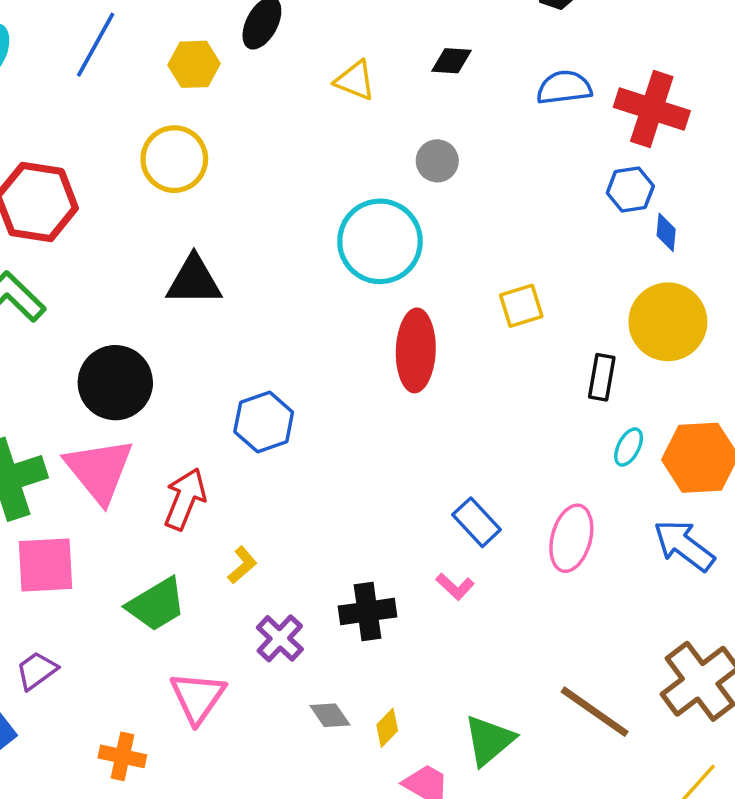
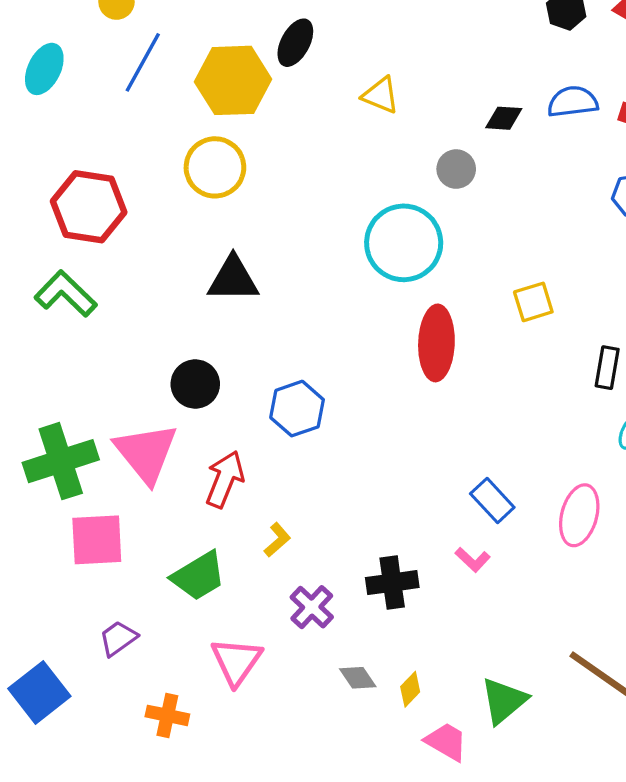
black diamond: (452, 61) -> (504, 118), moved
yellow hexagon: (194, 64) -> (233, 80), size x1.6
black circle: (115, 383) -> (195, 384), moved, size x0.7
purple trapezoid: (37, 671) -> (118, 638), moved

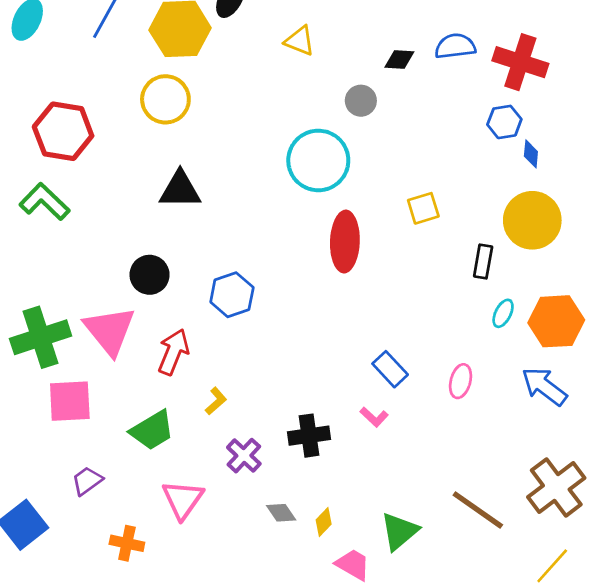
pink ellipse: (579, 515) -> (461, 381), size x0.7

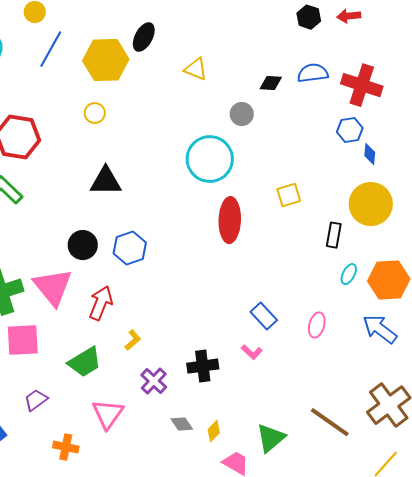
yellow circle: (165, 99) -> (95, 113), size x0.6
blue hexagon: (232, 295) -> (130, 248), moved

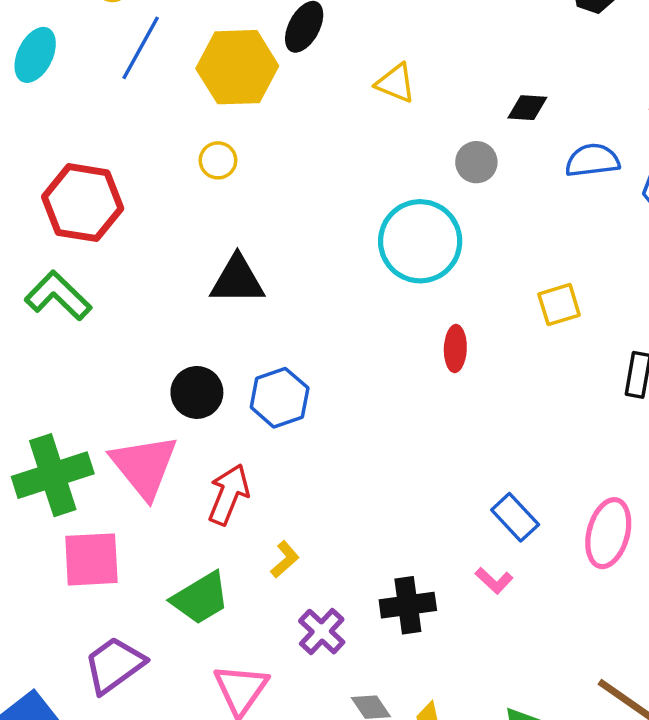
blue semicircle: (313, 73) -> (592, 160), moved
red ellipse: (230, 220) -> (455, 349), size x0.6
pink ellipse: (317, 325) -> (608, 533), size x1.5
purple trapezoid: (36, 400) -> (114, 665), size x1.5

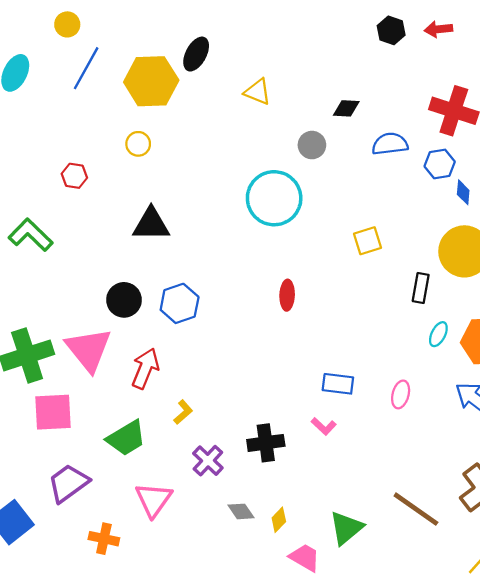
red hexagon: (83, 203) -> (74, 176), moved, size x0.5
red ellipse: (455, 349) -> (287, 295), moved
blue rectangle: (515, 517) -> (338, 384), turned -40
pink ellipse: (608, 533) -> (401, 394), size x0.6

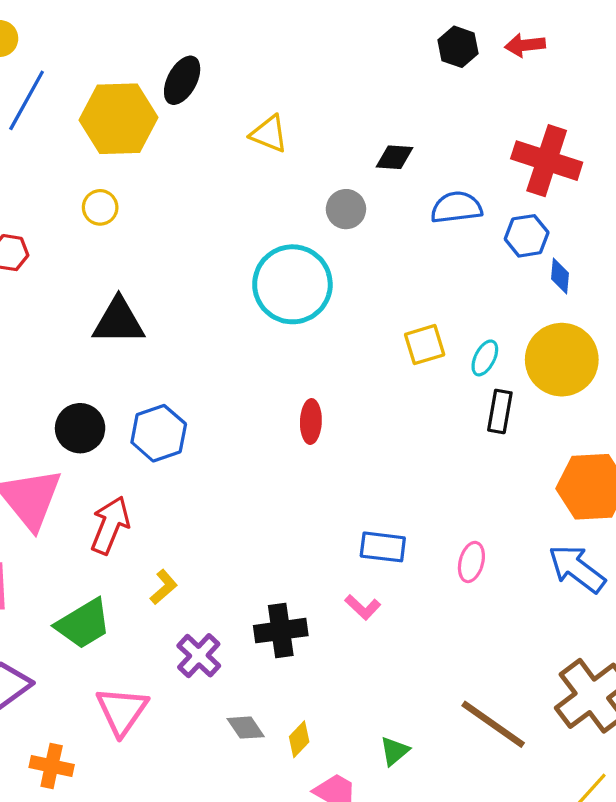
cyan ellipse: (438, 334) -> (485, 358), moved
green triangle: (346, 528) -> (394, 751), size x0.6

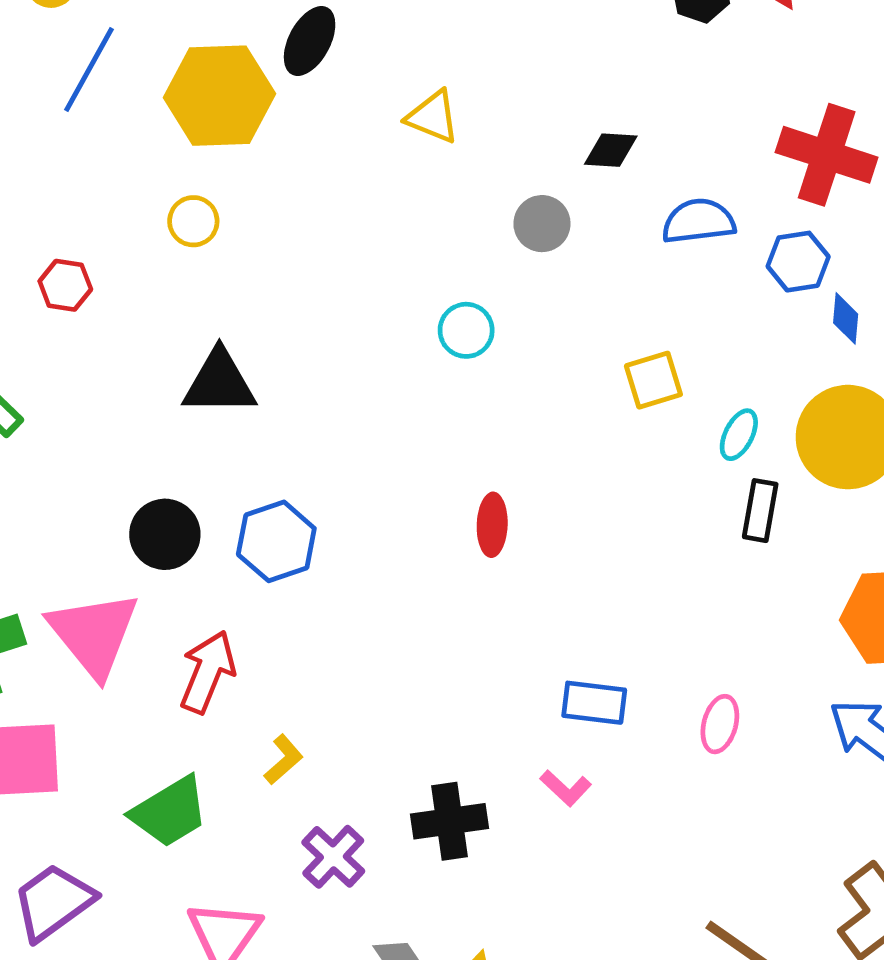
cyan circle: (292, 284) -> (466, 330), size x0.5
yellow square: (425, 345) -> (653, 380), moved

